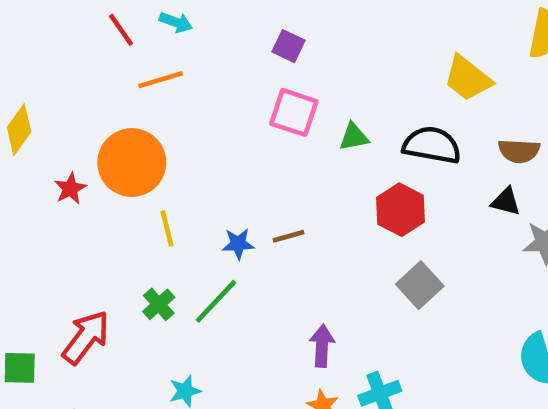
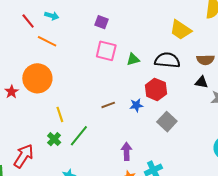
orange line: (161, 80) -> (47, 41), turned 48
yellow line: (167, 229) -> (60, 114), moved
blue star: (238, 244) -> (136, 105), moved

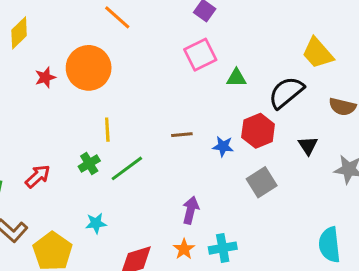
pink square: (106, 51) -> (200, 55), turned 35
black semicircle: (167, 60) -> (286, 92), turned -60
black triangle: (201, 82) -> (308, 145), moved, turned 32
red arrow: (24, 156) -> (38, 176), size x0.7

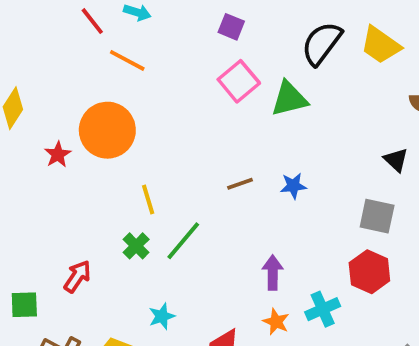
green triangle: (236, 78) -> (289, 99), size x1.5
black semicircle: (286, 92) -> (322, 43), moved
red hexagon: (258, 131) -> (369, 272), moved
gray square: (262, 182) -> (377, 216), moved, turned -32

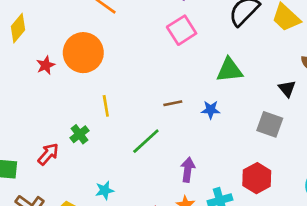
green triangle: (289, 99) -> (230, 70), moved
black triangle: (396, 160) -> (287, 89), moved
gray square: (377, 216) -> (270, 124), moved
green line: (183, 241) -> (146, 141), moved
green cross: (136, 246) -> (79, 134), moved

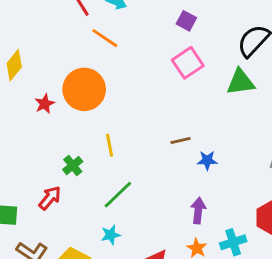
green triangle: (230, 70) -> (240, 82), moved
blue star: (211, 110) -> (207, 160), moved
green cross: (79, 134) -> (73, 166), moved
green line: (146, 141) -> (118, 195), moved

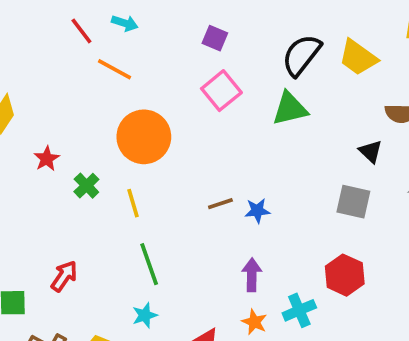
orange circle: (84, 89) -> (144, 137), moved
brown line: (181, 141) -> (220, 204), moved
green cross: (73, 166) -> (86, 186), moved
green line: (118, 195) -> (149, 264), turned -60

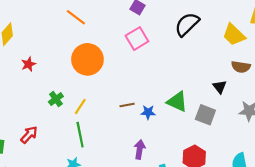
yellow trapezoid: (358, 57) -> (234, 35), moved
green triangle: (290, 109) -> (177, 102), moved, turned 30
green cross: (86, 186) -> (56, 99), moved
yellow line: (133, 203) -> (80, 106), moved, turned 42

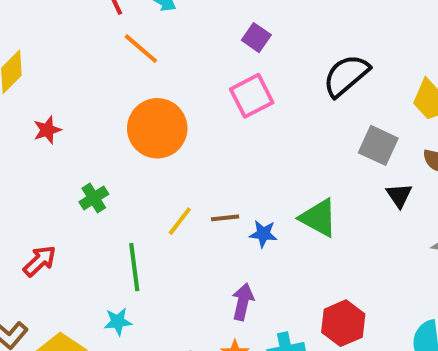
yellow line: (80, 106) -> (180, 221), moved
gray square: (205, 115) -> (378, 145), moved

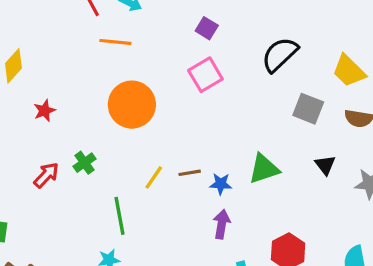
orange line: (141, 49) -> (115, 42), turned -32
black triangle: (399, 195) -> (325, 165), moved
green triangle: (319, 218) -> (264, 169), turned -44
red arrow: (40, 261) -> (46, 175), moved
purple arrow: (243, 302) -> (222, 224), moved

